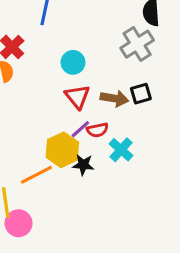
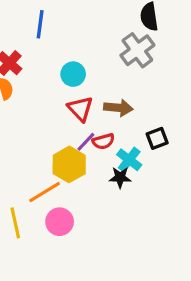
black square: (141, 94) -> (157, 138), moved
black star: (83, 165) -> (120, 177), moved
pink circle: (19, 223) -> (60, 222), moved

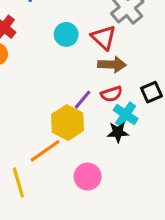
red triangle: (80, 109) -> (104, 37), moved
red semicircle: (103, 141) -> (111, 94), moved
pink circle: (60, 222) -> (88, 177), moved

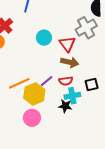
cyan cross: (126, 114) -> (72, 96), turned 35
orange line: (45, 151) -> (19, 83), moved
pink circle: (88, 177) -> (32, 118), moved

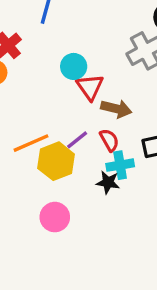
red triangle: (67, 44) -> (90, 87), moved
red semicircle: (66, 81) -> (109, 140), turned -112
pink circle: (32, 118) -> (55, 217), moved

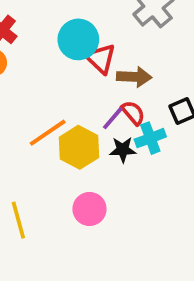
cyan circle: (74, 66) -> (78, 39), size x1.4
purple line: (77, 140) -> (113, 118), moved
black star: (108, 182) -> (123, 150), moved

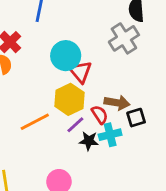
brown arrow: (134, 77) -> (117, 103), moved
purple line: (113, 118) -> (75, 125), moved
yellow hexagon: (79, 147) -> (69, 99), moved

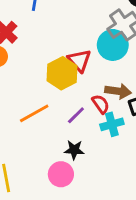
cyan circle: (66, 56) -> (113, 45), moved
yellow hexagon: (69, 99) -> (62, 73), moved
black star: (89, 141) -> (74, 150), moved

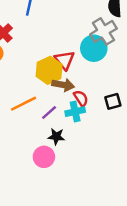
brown arrow: (118, 91) -> (63, 85), moved
purple line: (76, 115) -> (49, 113), moved
cyan cross: (112, 124) -> (75, 112), moved

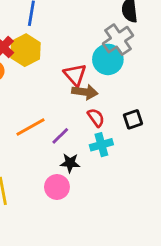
yellow hexagon: (49, 70) -> (25, 50), moved
brown arrow: (63, 85) -> (85, 92), moved
cyan cross: (75, 112) -> (101, 145), moved

